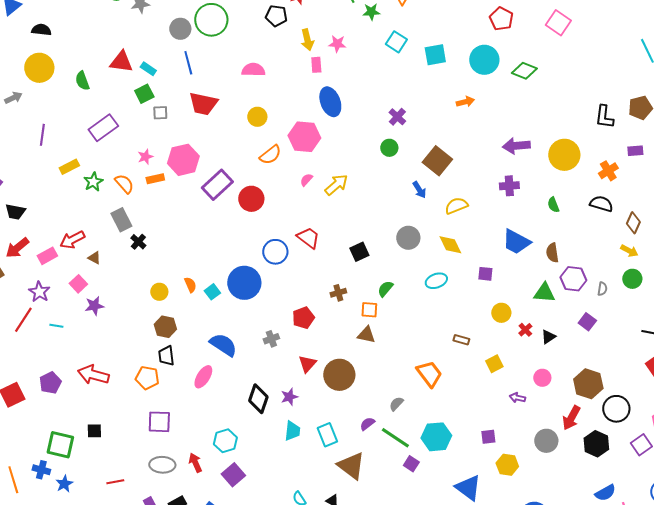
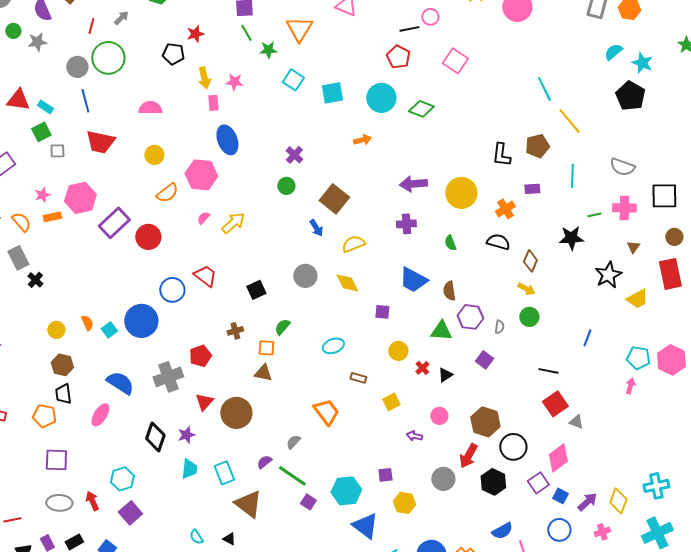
cyan ellipse: (436, 281) -> (333, 346), moved
gray cross: (271, 339) -> (168, 377), size x1.8
cyan hexagon: (436, 437) -> (346, 491), moved

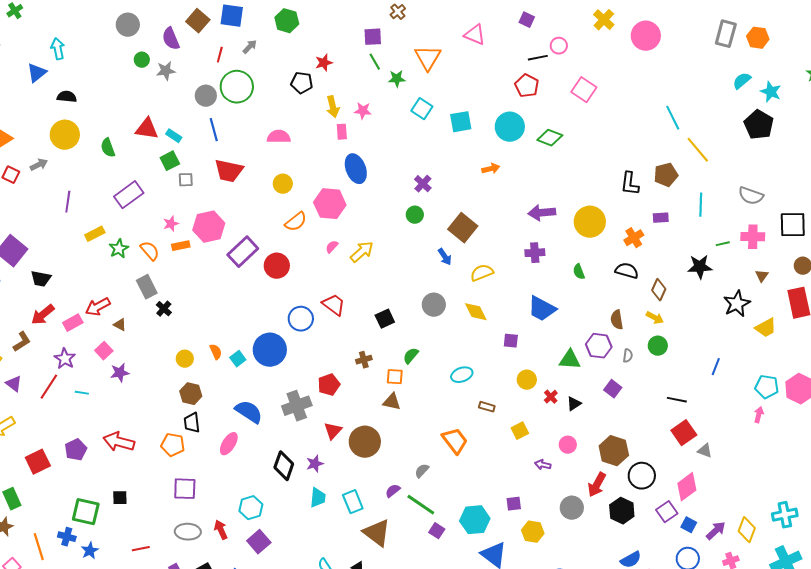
brown semicircle: (449, 291) -> (617, 320), moved

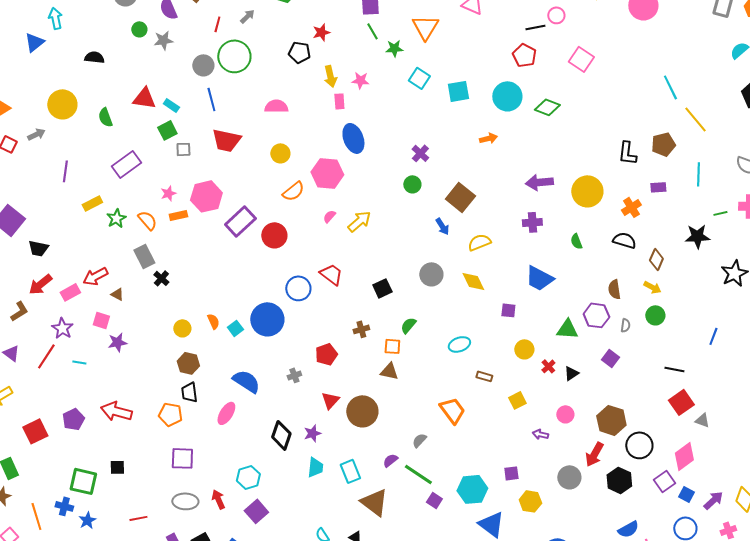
black semicircle: (67, 97) -> (94, 57), moved
pink square: (104, 351) -> (101, 320), turned -30
gray cross: (297, 406) -> (294, 375), size x0.5

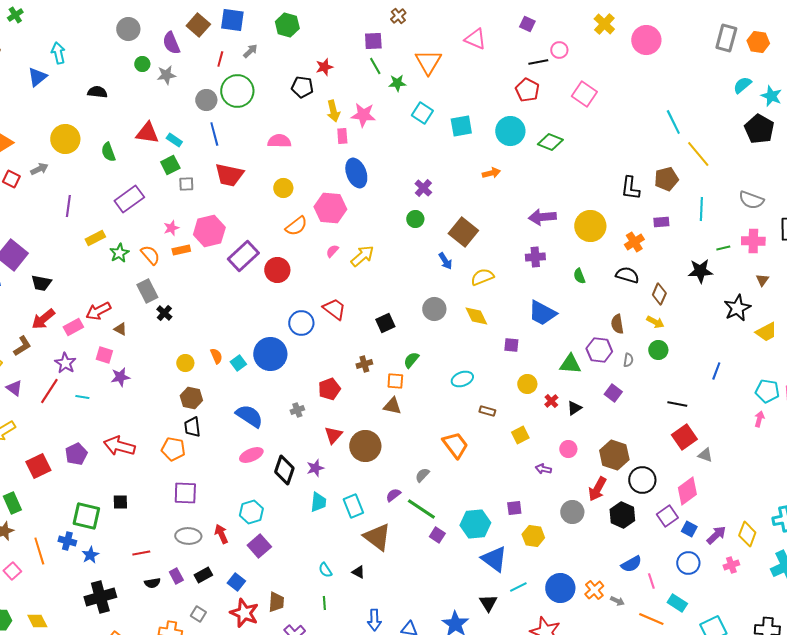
pink star: (360, 80) -> (363, 115), size x1.4
pink ellipse: (226, 413) -> (251, 455), moved, turned 35

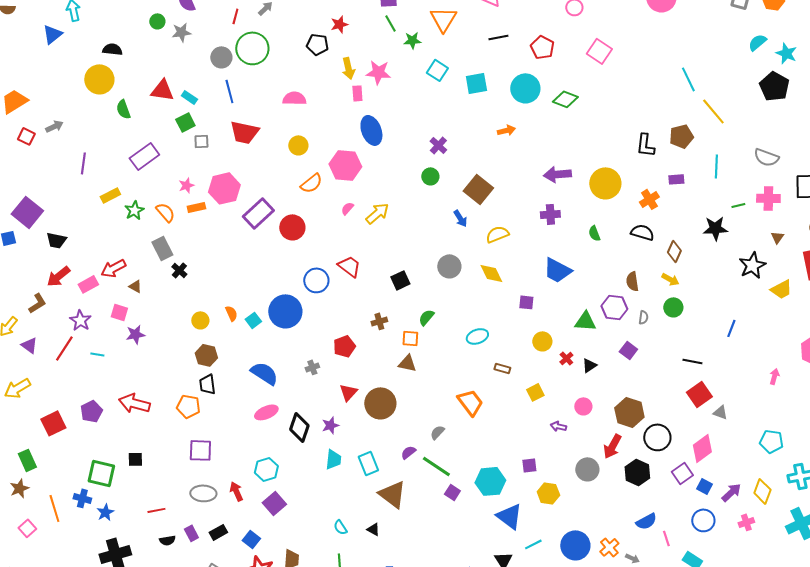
black line: (538, 62) -> (498, 37), moved
yellow circle: (65, 139) -> (99, 79), moved
cyan pentagon: (767, 391) -> (771, 441), moved

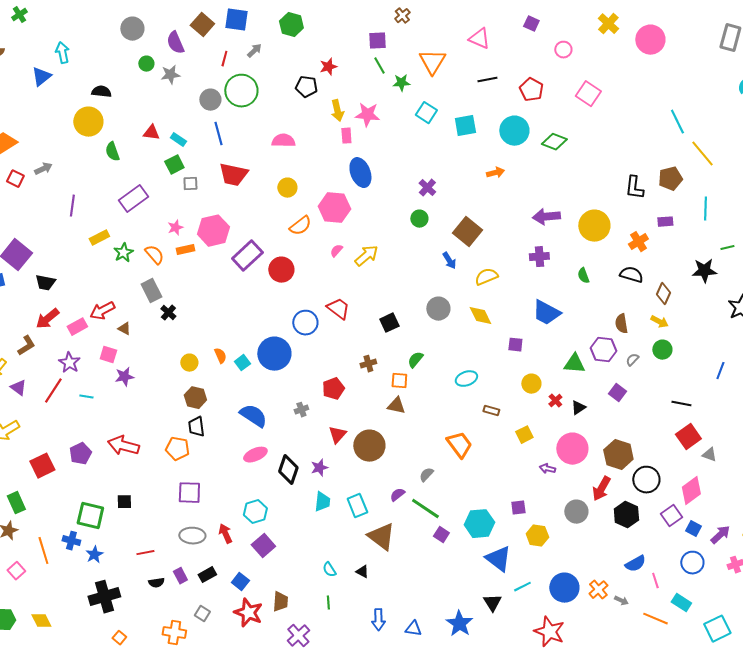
red triangle: (162, 90) -> (151, 133), size x0.7
gray semicircle: (643, 317) -> (632, 360), turned -144
pink circle: (583, 406) -> (572, 449), size x1.8

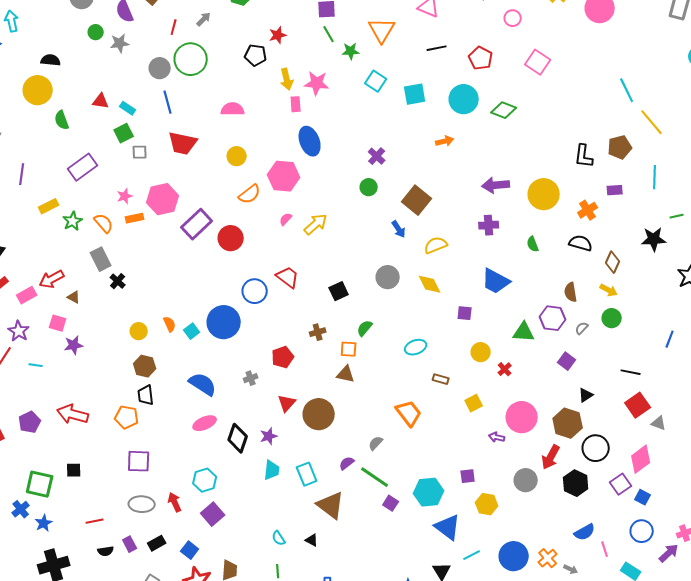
black triangle: (578, 408) -> (586, 395), moved
purple arrow: (720, 535) -> (669, 553), moved
blue cross: (71, 541) -> (21, 509), turned 36

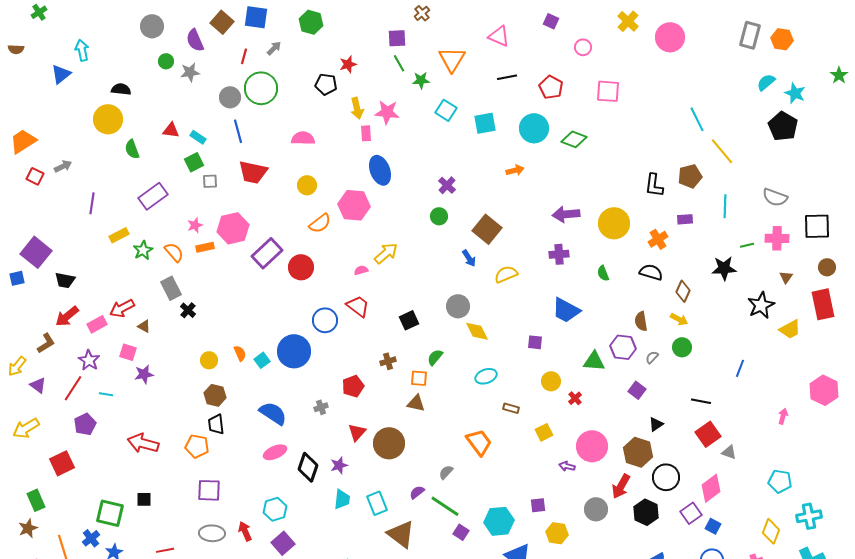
pink square: (538, 62) -> (608, 91), turned -30
pink semicircle: (286, 219) -> (361, 270), moved, turned 32
yellow diamond: (430, 284) -> (477, 331), moved
purple pentagon: (30, 422) -> (85, 424), moved

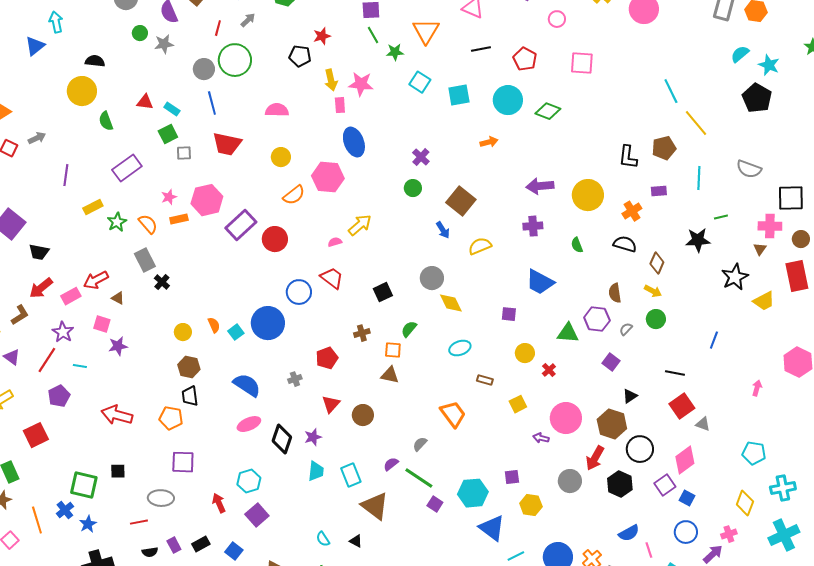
pink cross: (777, 238) -> (770, 226), moved
brown circle: (389, 443) -> (363, 415), size x0.7
gray ellipse: (212, 533) -> (161, 498), moved

